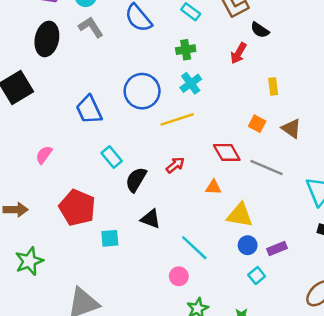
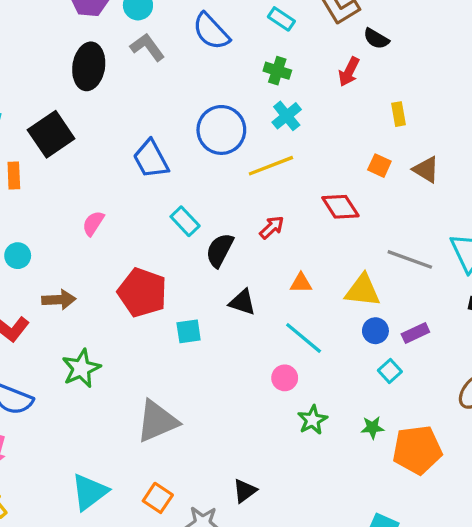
green cross: (186, 50) -> (277, 71), turned 30
gray line: (266, 167) -> (410, 259), moved
orange triangle: (213, 187) -> (301, 283), moved

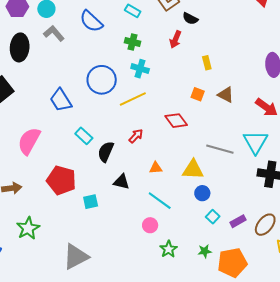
cyan cross: (287, 116) -> (140, 69), turned -30
pink semicircle: (93, 223) -> (29, 141), size x1.8
purple rectangle: (415, 333) -> (238, 221), moved

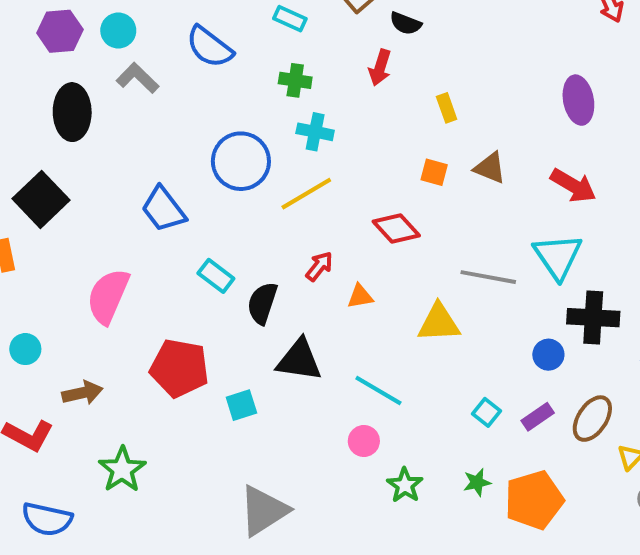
orange triangle: (156, 168) -> (360, 296), moved
black triangle: (122, 182) -> (299, 360), size x1.4
blue circle: (202, 193) -> (548, 355), moved
gray triangle: (76, 257) -> (263, 511), moved

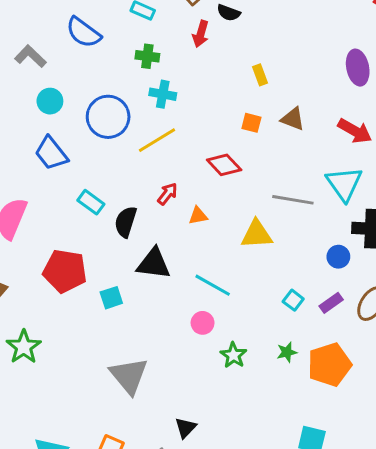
cyan circle: (118, 31) -> (50, 101), moved
red arrow: (380, 68) -> (201, 34), moved
gray triangle: (263, 511) -> (129, 376), turned -36

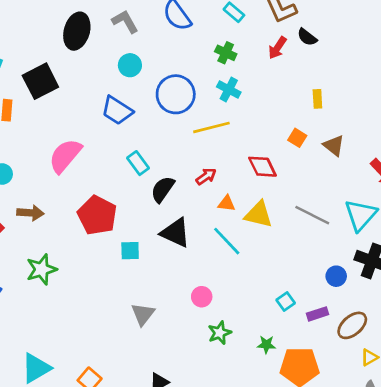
blue trapezoid: (51, 153) -> (117, 110), turned -36
yellow triangle: (257, 234) -> (259, 215), moved
cyan line: (213, 285) -> (227, 241), moved
gray triangle: (129, 376) -> (143, 314), moved, size x0.7

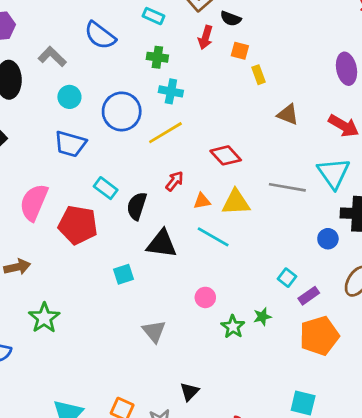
orange square: (297, 138) -> (240, 51), moved
red pentagon: (97, 215) -> (78, 225), moved
purple rectangle: (318, 314) -> (309, 296), moved
green star: (266, 345) -> (262, 317), moved

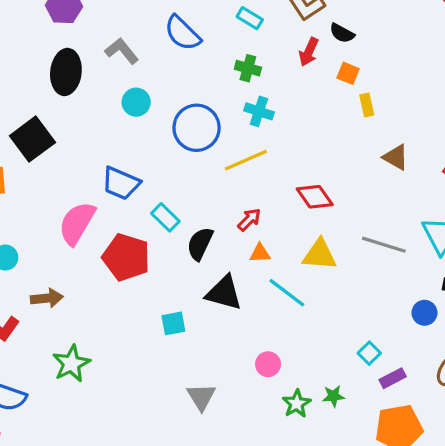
blue trapezoid: (70, 144) -> (121, 183), moved
orange triangle: (202, 201) -> (260, 253), moved

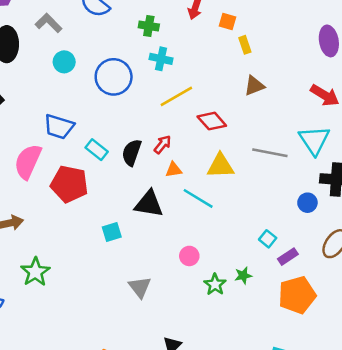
brown triangle: (396, 157) -> (254, 86), moved, turned -45
yellow line: (246, 160) -> (176, 96), moved
black semicircle: (200, 244) -> (132, 152), moved

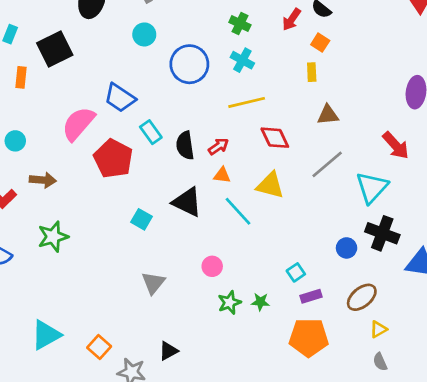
yellow rectangle: (245, 45) -> (312, 72), moved
black semicircle: (132, 152) -> (185, 145), turned -44
gray line: (270, 153) -> (327, 164), moved, turned -68
cyan square: (112, 232) -> (142, 219), turned 30

